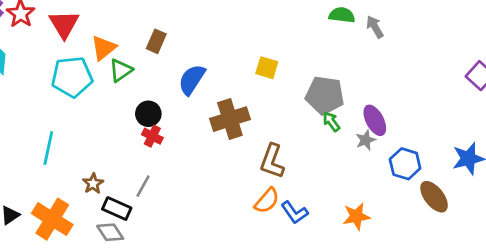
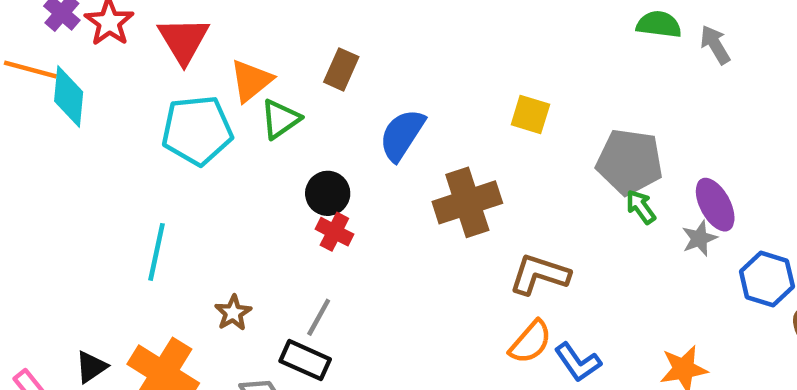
brown L-shape: (272, 161) -> (539, 274), turned 88
black rectangle: (117, 209) -> (305, 360), moved

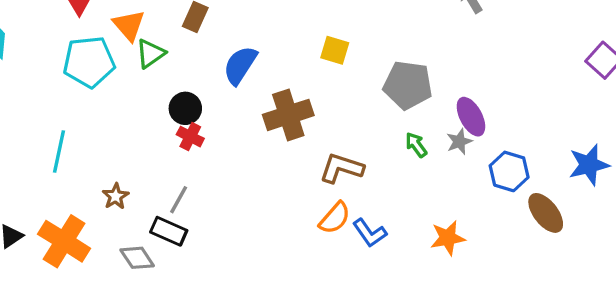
orange triangle: (251, 81) -> (129, 25), turned -32
green arrow: (641, 207) -> (416, 145), moved

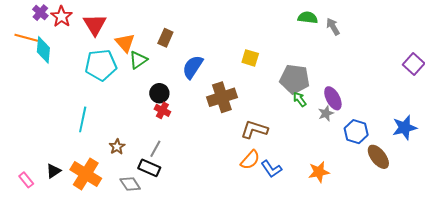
green arrow: (416, 145) -> (300, 99), moved

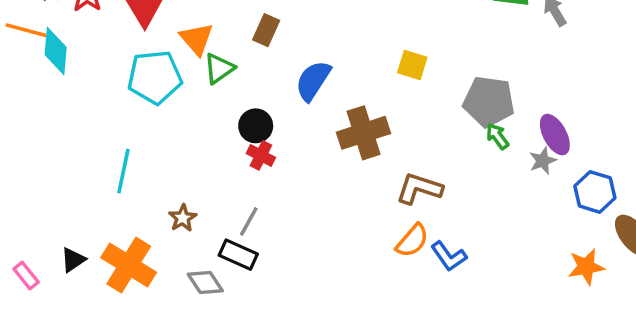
orange star: (319, 172) -> (586, 267), moved

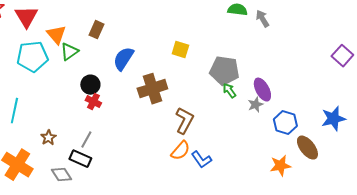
brown L-shape: (419, 188) -> (184, 121), turned 100

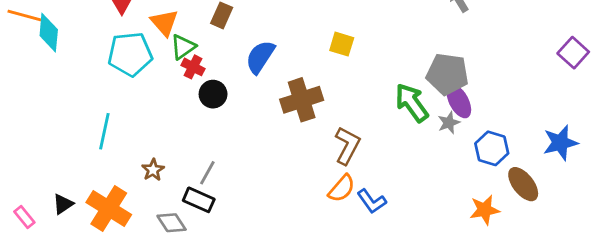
gray pentagon: (224, 71) -> (447, 74), moved
green arrow: (229, 91) -> (412, 103), size x1.8
red cross: (93, 102) -> (193, 67), moved

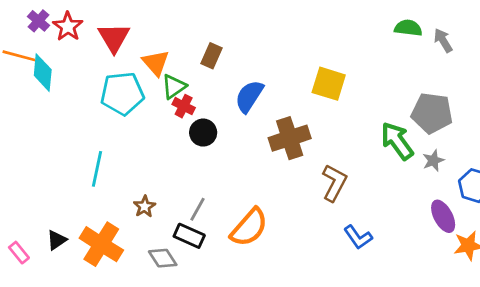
yellow square: (342, 44) -> (329, 84), size x1.4
purple ellipse: (459, 101) -> (443, 216), moved
orange semicircle: (342, 188) -> (249, 227), moved, size x1.4

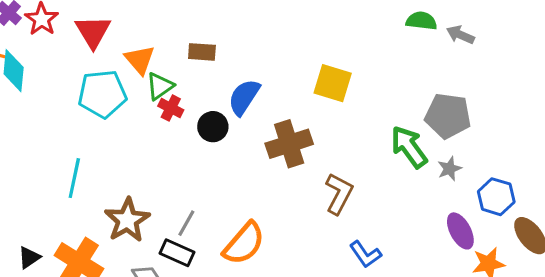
gray arrow: (443, 40) -> (460, 35), turned -35
brown rectangle: (212, 56) -> (202, 52), turned 70
black circle: (203, 133) -> (213, 127), moved
brown star: (145, 206) -> (127, 220), size x1.8

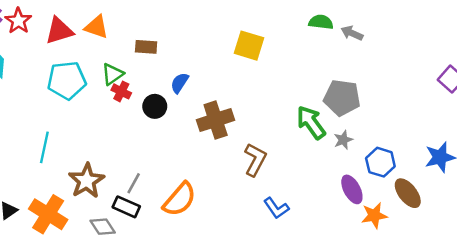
red triangle: (93, 32) -> (59, 31), turned 44
orange triangle: (140, 60) -> (96, 27), moved, turned -30
yellow square: (333, 83) -> (249, 46), moved
blue semicircle: (244, 97) -> (180, 83), size x0.7

